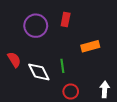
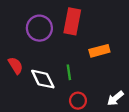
red rectangle: (66, 20) -> (72, 21), size x1.6
white arrow: (105, 89) -> (115, 98), turned -133

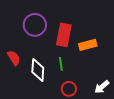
red rectangle: (72, 21) -> (64, 35), moved
white diamond: (43, 79) -> (38, 70), turned 30

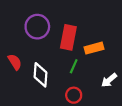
green line: (61, 64) -> (74, 66), moved, turned 32
white arrow: (102, 87) -> (109, 80), moved

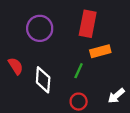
red rectangle: (68, 37) -> (88, 24), moved
white arrow: (109, 80) -> (116, 96), moved

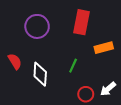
orange rectangle: (100, 51) -> (104, 48), moved
red circle: (79, 102) -> (86, 94), moved

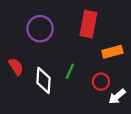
green line: (73, 66) -> (70, 71), moved
red circle: (86, 94) -> (101, 82), moved

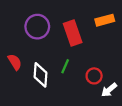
red rectangle: (88, 24) -> (73, 33), moved, turned -30
orange rectangle: (112, 52) -> (105, 20), moved

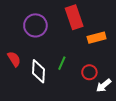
orange rectangle: (105, 20) -> (97, 38), moved
red rectangle: (73, 33) -> (74, 17), moved

